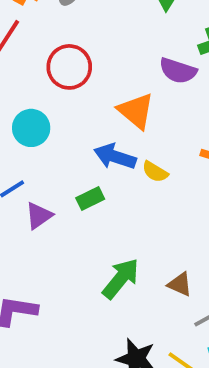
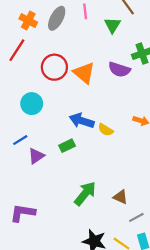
orange triangle: (136, 111) -> (84, 73), moved

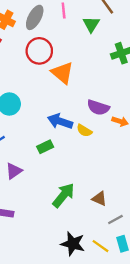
red circle: (54, 67) -> (39, 51), moved
purple semicircle: (119, 69) -> (98, 107), moved
purple triangle: (36, 156) -> (14, 171), moved

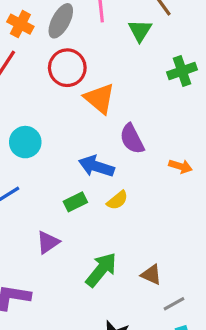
purple semicircle: (98, 107) -> (132, 139), moved, turned 45
yellow semicircle: (84, 131) -> (117, 200), moved, turned -70
purple triangle: (14, 171) -> (48, 242), moved

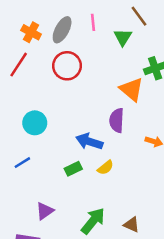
orange triangle: (100, 98) -> (132, 89), moved
purple semicircle: (132, 139) -> (117, 120), turned 30
purple triangle: (48, 242) -> (45, 211), moved

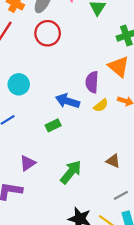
orange triangle: (132, 89) -> (119, 67), moved
yellow semicircle: (105, 168) -> (101, 105), moved
brown triangle: (132, 225) -> (113, 161), moved

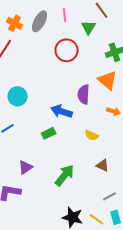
red circle: (48, 33) -> (67, 50), moved
yellow semicircle: (101, 105) -> (92, 135), moved, turned 64

